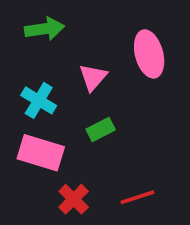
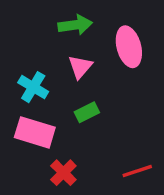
green arrow: (45, 29) -> (75, 25), moved
red line: (137, 197) -> (137, 171), moved

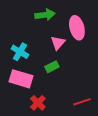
pink triangle: (80, 67) -> (58, 43), moved

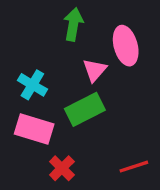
green arrow: (45, 15) -> (73, 24), turned -72
green rectangle: (52, 67) -> (85, 109), size x1.6

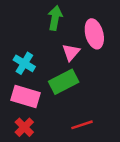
red line: (134, 167) -> (82, 125), moved
red cross: (62, 168) -> (24, 127), moved

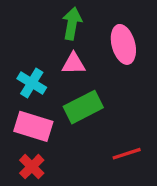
pink triangle: (71, 52) -> (74, 64), moved, turned 48
red line: (82, 125) -> (127, 154), moved

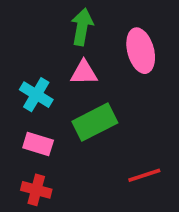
pink rectangle: (33, 126) -> (38, 144), size x0.7
red cross: (32, 167) -> (36, 190), turned -30

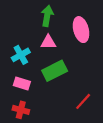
cyan cross: (36, 95) -> (21, 55), turned 30
red line: (144, 175) -> (83, 101), turned -30

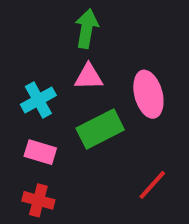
pink ellipse: (81, 30) -> (148, 94), moved

